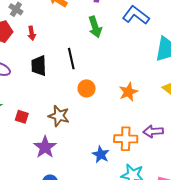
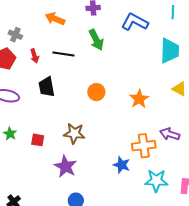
black line: (71, 59) -> (63, 54), moved, turned -60
orange circle: (87, 88) -> (96, 92), moved
purple arrow: (153, 131) -> (170, 134), turned 30

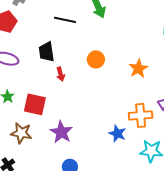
red arrow: (35, 56) -> (61, 74), moved
brown star: (74, 133) -> (21, 133), moved
red square: (38, 140) -> (35, 104), size x1.6

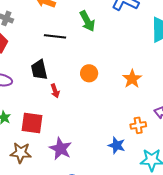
orange cross: (141, 115) -> (138, 125), size x0.7

